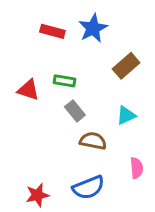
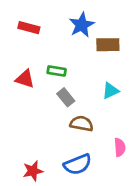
red rectangle: (52, 31) -> (29, 28), moved
brown rectangle: (126, 66) -> (108, 45), moved, turned 40
cyan triangle: (126, 115) -> (111, 91), moved

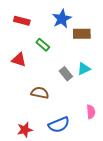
green rectangle: (57, 71) -> (43, 45), moved, turned 32
gray rectangle: (66, 97) -> (66, 74), moved
brown semicircle: (82, 124) -> (40, 93), moved

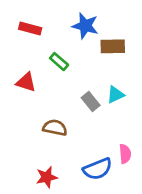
blue star: (62, 19) -> (85, 26), turned -30
blue semicircle: (59, 125) -> (98, 169), moved
red star: (25, 130) -> (47, 177), moved

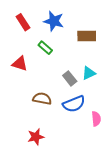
blue star: (85, 26) -> (54, 21), moved
red rectangle: (30, 29) -> (23, 22), turned 42
blue semicircle: (98, 169) -> (74, 104), moved

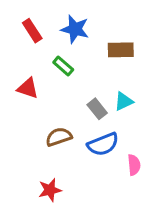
brown semicircle: (42, 99) -> (59, 137), turned -30

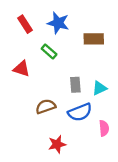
cyan triangle: (124, 101) -> (99, 88), moved
gray rectangle: (97, 109) -> (75, 85), turned 35
red star: (50, 190) -> (57, 144), moved

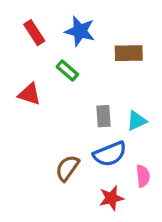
brown semicircle: (46, 106) -> (67, 168), moved, turned -36
red star: (57, 144) -> (111, 198), moved

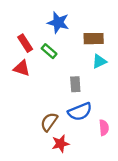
red rectangle: (34, 33) -> (25, 43), moved
cyan triangle: (137, 121) -> (99, 61), moved
red star: (111, 198) -> (60, 144), moved

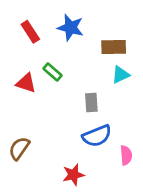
red rectangle: (25, 43) -> (30, 32), moved
green rectangle: (49, 51) -> (52, 72), moved
brown semicircle: (49, 122) -> (19, 148), moved

